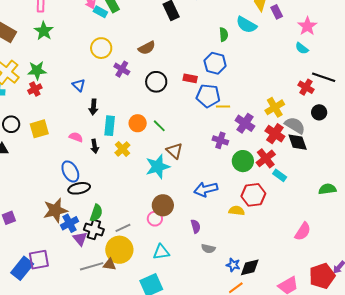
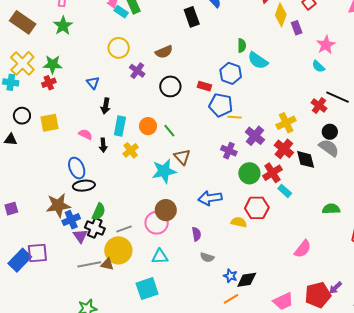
cyan semicircle: (246, 25) -> (258, 60), moved
gray semicircle: (295, 125) -> (329, 148), moved
pink circle: (155, 219) -> (157, 223), size x1.5

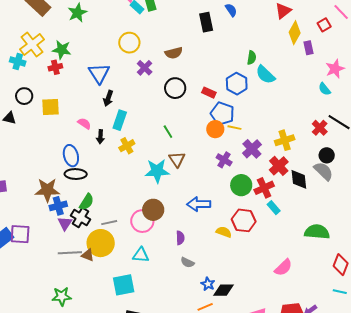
blue triangle: (93, 83) -> (99, 73), size x1.6
orange circle: (148, 126) -> (215, 129), moved
green semicircle: (331, 209) -> (317, 232), size x1.4

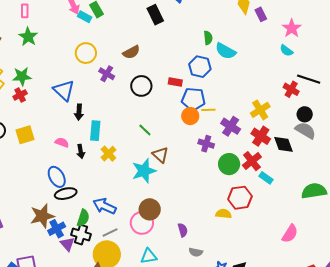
blue arrow: (199, 204) -> (104, 206), moved, turned 40

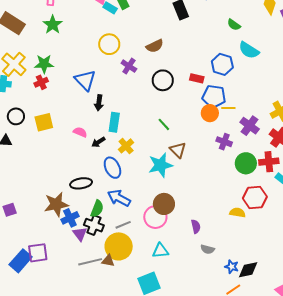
green semicircle: (208, 38) -> (234, 25), moved, turned 128
black arrow: (81, 151) -> (98, 142), turned 64
red cross: (252, 161) -> (269, 162), turned 30
blue ellipse: (57, 177) -> (112, 168), moved

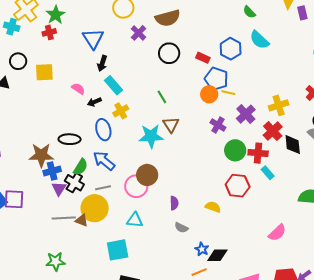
brown semicircle: (155, 46) -> (168, 18), size x1.4
green star: (44, 64) -> (56, 15), turned 30
cyan rectangle: (114, 122) -> (114, 85), turned -60
yellow semicircle: (237, 213) -> (213, 207), moved

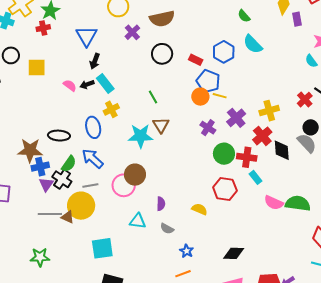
black arrow: (94, 102) -> (87, 84), moved
cyan triangle: (135, 220) -> (138, 221), moved
pink semicircle: (277, 233) -> (274, 203), moved, turned 66
black diamond: (217, 255) -> (234, 253), moved

